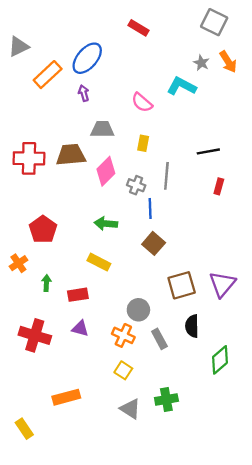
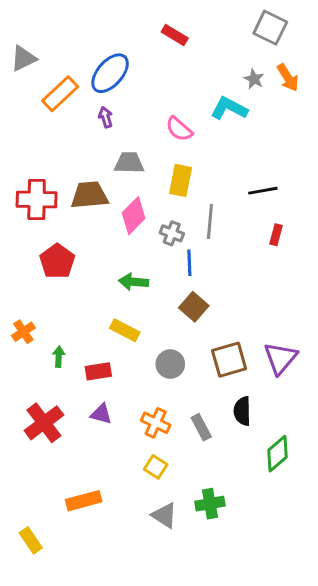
yellow rectangle: (143, 143) -> (181, 180), size x1.5
red pentagon: (43, 229) -> (57, 261), moved
gray circle: (138, 310) -> (170, 364), moved
red cross: (35, 335) -> (44, 423), turned 36

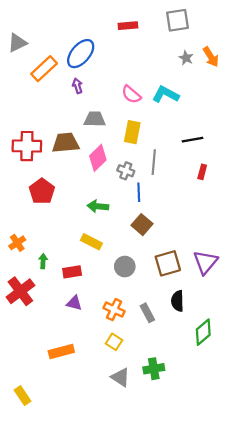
gray square: (270, 28) -> (177, 20), moved, turned -35
red rectangle: (175, 35) -> (128, 26), turned -36
cyan L-shape: (229, 108) -> (166, 94), moved
red cross: (44, 423) -> (20, 291), moved
orange rectangle: (84, 501) -> (61, 351), moved

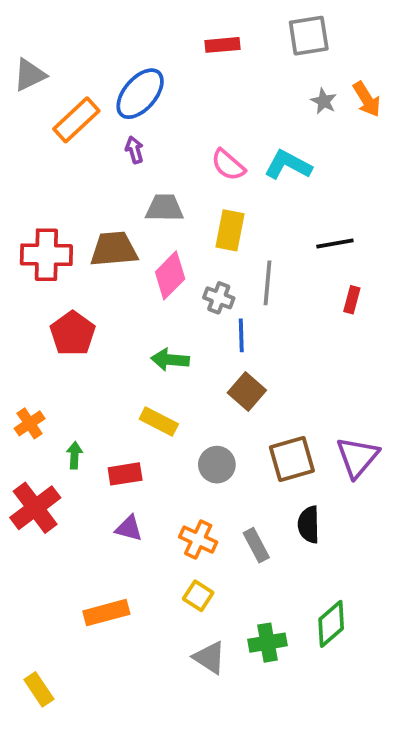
green diamond: (203, 332) -> (331, 624), moved

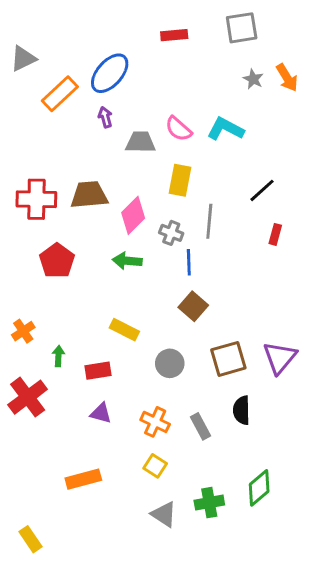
gray trapezoid: (164, 208) -> (140, 142), moved
black line: (335, 244) -> (262, 190), turned -32
green arrow: (170, 360) -> (127, 261), moved

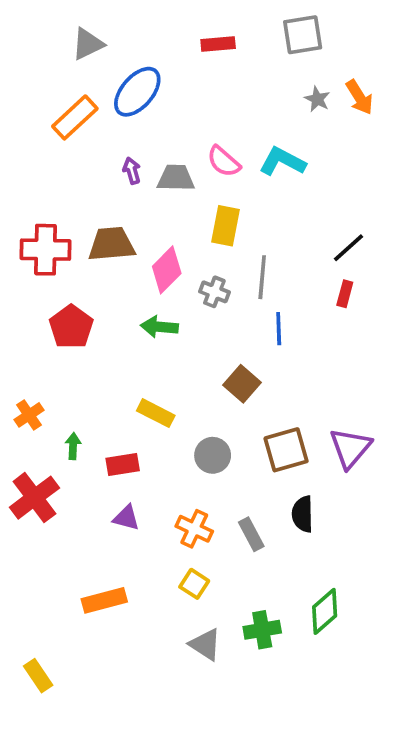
gray triangle: (23, 59) -> (88, 44), moved
purple arrow: (105, 117) -> (132, 171), moved
black line: (262, 190) -> (348, 248), moved
blue line: (189, 262) -> (279, 329), moved

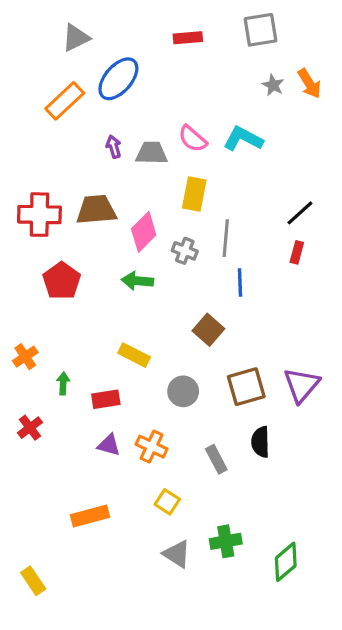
red cross: (34, 498) -> (30, 428), size x0.6
orange cross: (194, 529) -> (152, 447), moved
green diamond: (325, 611) -> (286, 562), moved

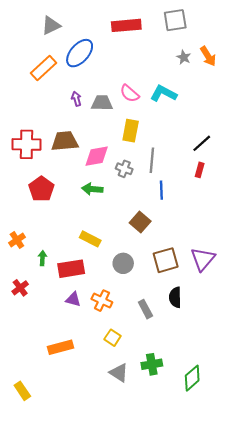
red rectangle: (188, 38) -> (126, 25), size x1.5
pink diamond: (144, 232) -> (97, 156), turned 35
red rectangle: (106, 399) -> (71, 269), size x1.4

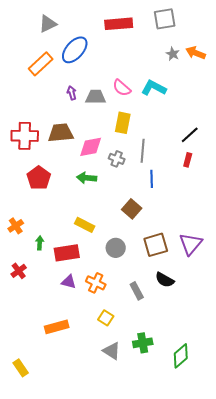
orange arrow: (208, 56) -> (196, 53), turned 144
black semicircle: (175, 297) -> (165, 280), turned -60

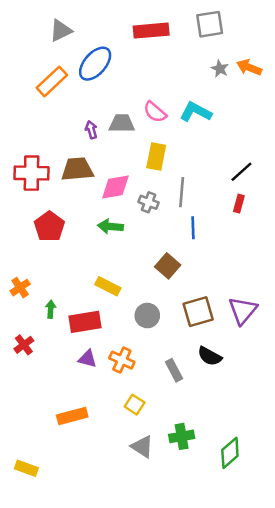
purple arrow: (72, 93) -> (91, 130), moved
yellow rectangle: (21, 368) -> (26, 468), turned -36

